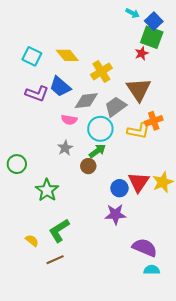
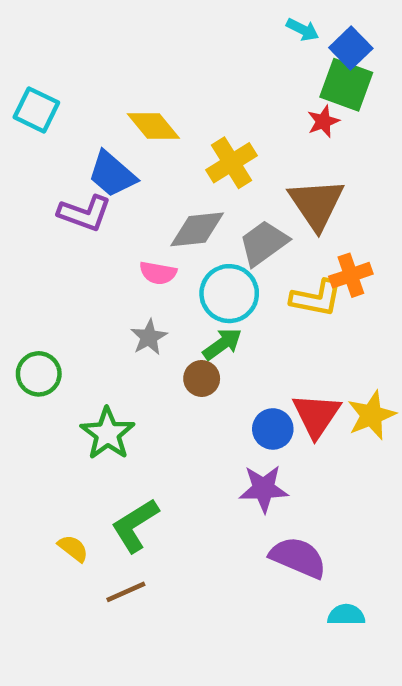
cyan square: (32, 56) -> (36, 110), moved
blue trapezoid: (60, 87) -> (112, 174), moved
purple semicircle: (145, 248) -> (298, 558), moved

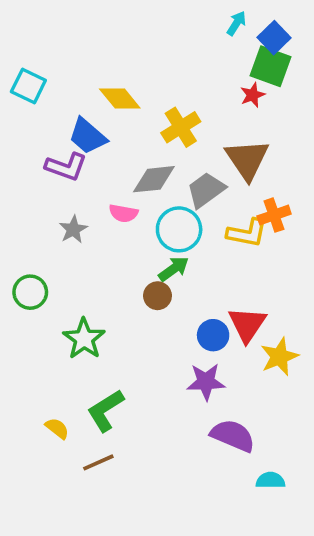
cyan arrow: (303, 30) -> (236, 23), turned -85
gray star: (149, 337) -> (73, 229), moved
yellow star: (371, 415) -> (279, 357), moved

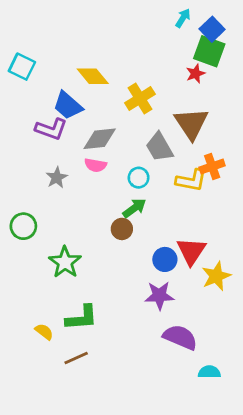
gray diamond: (154, 179) -> (100, 139), moved
gray trapezoid: (206, 190) -> (159, 147), turned -84
cyan circle: (179, 229) -> (139, 178), size x0.6
green L-shape: (106, 410) -> (82, 318), turned -152

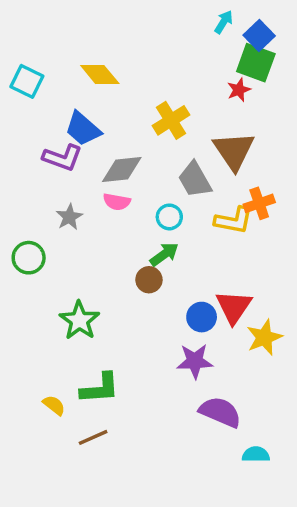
yellow diamond: (93, 76) -> (100, 75), moved
green circle: (23, 226) -> (29, 258), moved

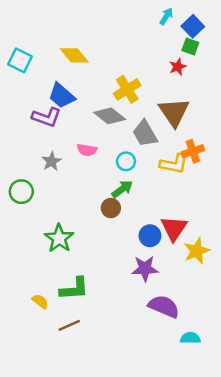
green square: (256, 63) -> (190, 47), size x0.6
gray diamond: (122, 169) -> (110, 116), moved, turned 44

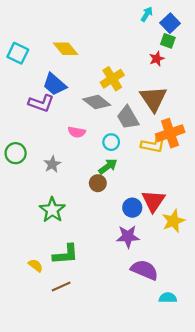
orange cross: (193, 151) -> (170, 133), size x1.4
gray star: (52, 161) -> (52, 164), moved
green circle: (21, 192) -> (16, 153), moved

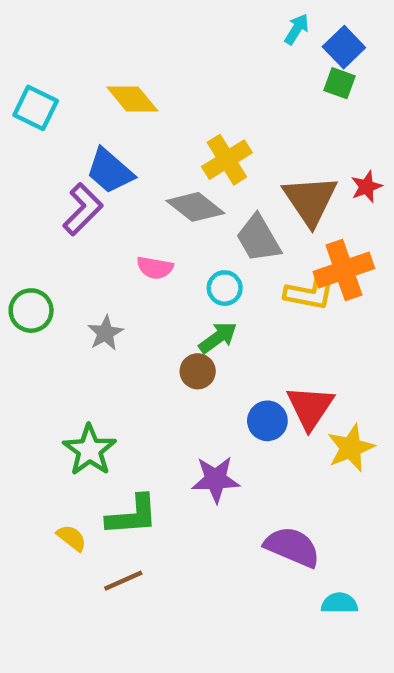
red star: (157, 59) -> (366, 187), moved
purple L-shape: (41, 103) -> (83, 209), turned -65
green star: (52, 210) -> (90, 450), moved
purple star: (128, 237) -> (216, 479), moved

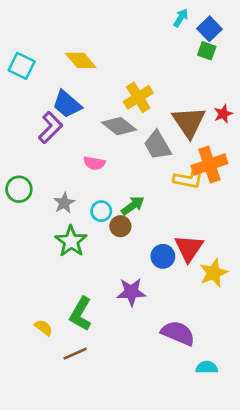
cyan circle: (225, 288) -> (101, 211), moved
green star: (90, 450) -> (71, 241), moved
green L-shape: (132, 515) -> (81, 314), turned 124

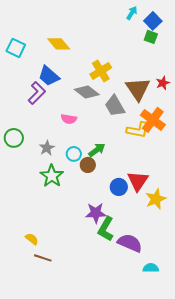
orange cross: (209, 165) -> (153, 120), turned -35
green L-shape: (81, 314) -> (106, 229), moved
brown line: (75, 354) -> (43, 258), moved, turned 42

